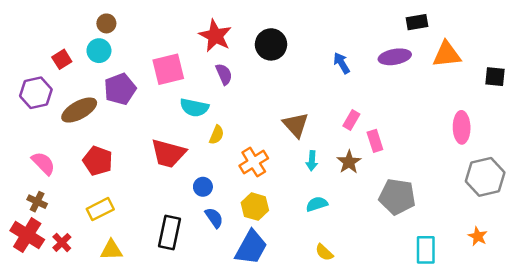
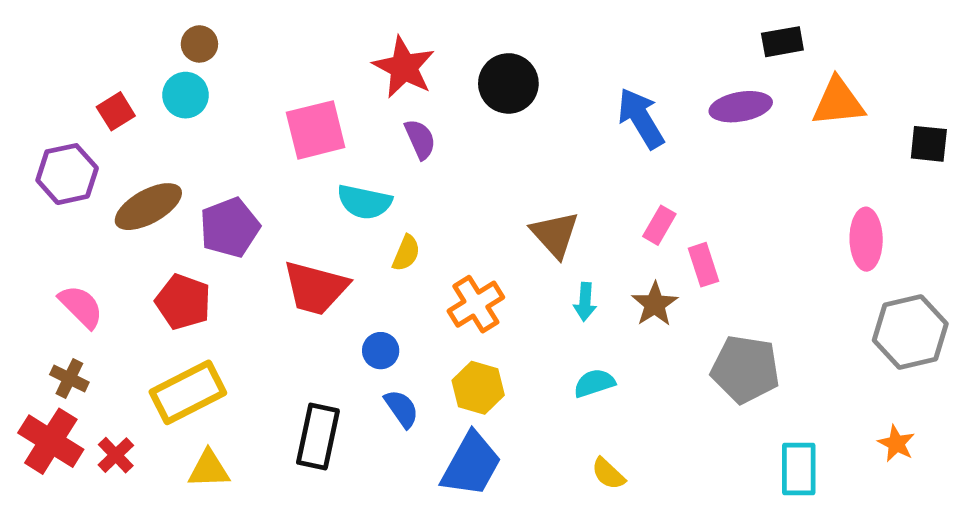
blue arrow: (342, 63) -> (641, 118), size x1.5
purple pentagon: (120, 89) -> (230, 227), moved
yellow rectangle: (100, 209) -> (188, 392), size x1.4

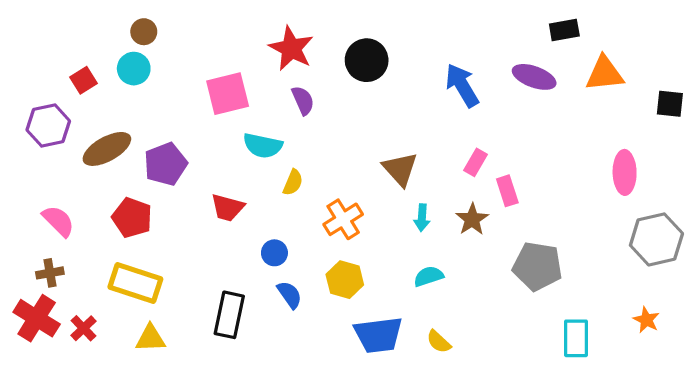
purple ellipse: (741, 107) -> (534, 77), turned 30
red trapezoid: (316, 288) -> (228, 208), size x0.7
brown cross: (69, 378) -> (50, 273), turned -36
yellow rectangle: (188, 392) -> (135, 283), turned 45
blue trapezoid: (471, 464) -> (378, 335), moved, turned 54

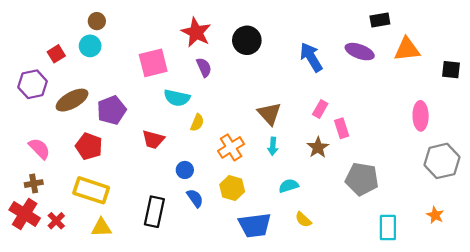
cyan arrow: (422, 218) -> (273, 146), moved
yellow semicircle: (439, 342) -> (303, 220), moved

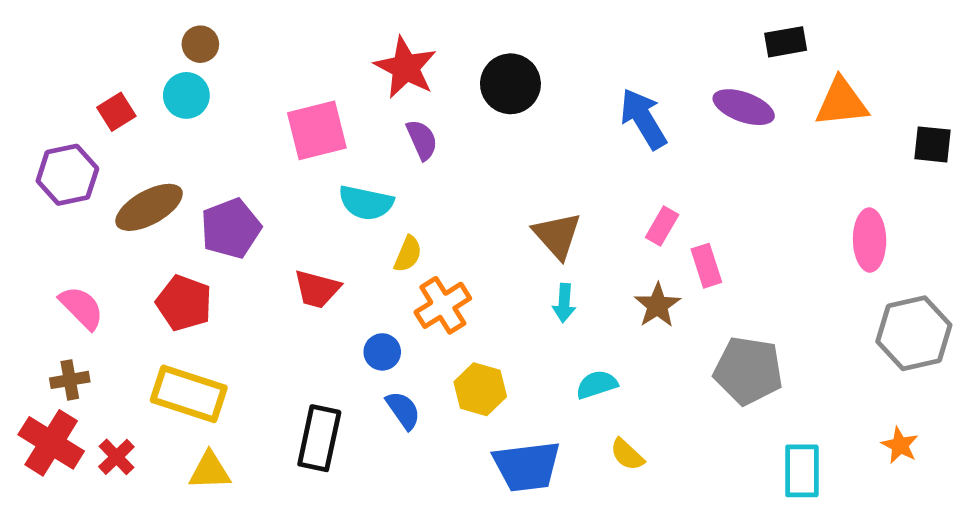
orange cross: (231, 147) -> (443, 305), moved

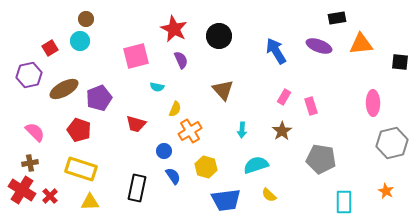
cyan semicircle: (366, 203) -> (157, 87), size x0.6
brown triangle: (557, 235) -> (223, 90), moved
pink rectangle: (706, 266) -> (311, 106), moved
cyan semicircle: (597, 385) -> (256, 165), size x1.4

